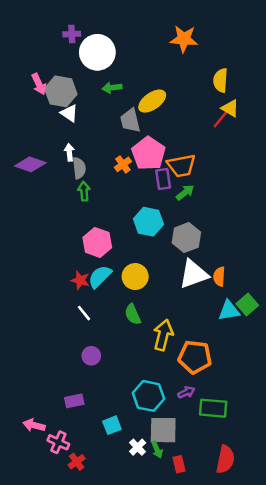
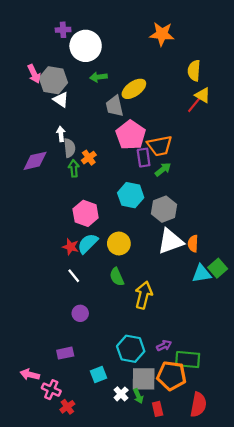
purple diamond: (30, 164) -> (35, 161), moved, turned -32
orange cross: (123, 164) -> (89, 158), moved
orange pentagon: (195, 357) -> (172, 376), moved

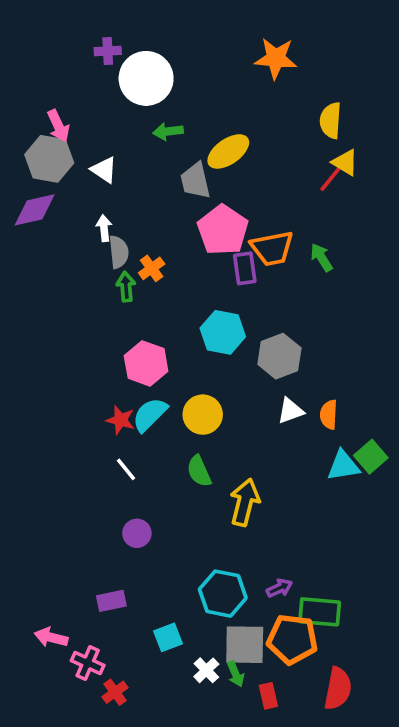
gray hexagon: (53, 80) -> (49, 159), moved
purple diamond: (35, 161) -> (35, 210), moved
green arrow: (163, 169) -> (321, 257), moved, turned -84
white triangle: (170, 241) -> (290, 411), size x0.6

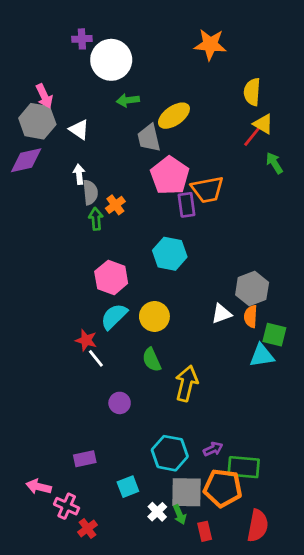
green arrow: (321, 257) -> (274, 163), moved
gray hexagon: (279, 356) -> (252, 289), moved
red star: (120, 420) -> (86, 340), moved
green square: (371, 457) -> (274, 335), moved, turned -35
purple circle: (137, 533) -> (120, 403), moved

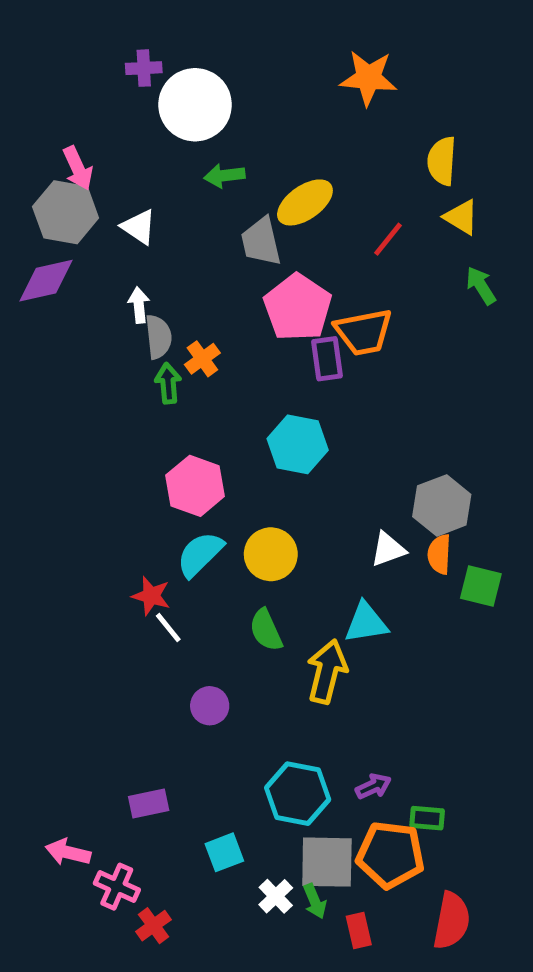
red line: (252, 137) -> (388, 239), moved
cyan triangle: (262, 356) -> (366, 623), moved
green rectangle: (244, 467) -> (427, 818), size x0.6

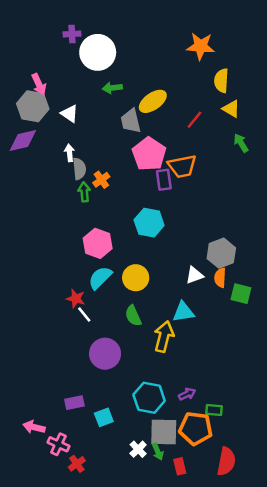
orange star: (368, 78) -> (201, 46), moved
purple circle: (210, 706) -> (105, 354), size x1.6
cyan square: (224, 852) -> (104, 417), moved

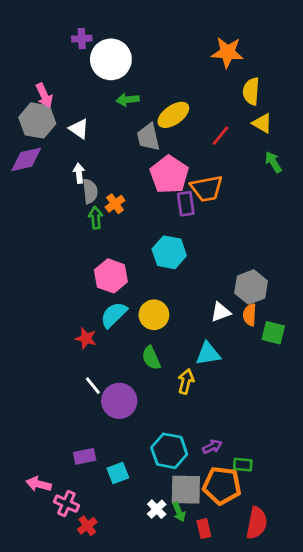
white line: (84, 314) -> (93, 386), moved
yellow arrow: (164, 337) -> (186, 381), size x0.7

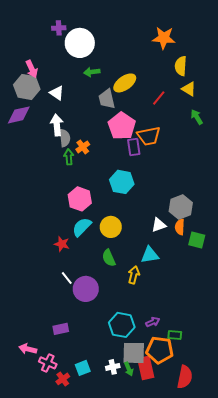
white arrow: (79, 173) -> (57, 125), size x1.5
cyan square: (118, 473) -> (83, 368), moved
white cross: (157, 509) -> (113, 367), turned 32
red rectangle: (204, 529) -> (146, 368), moved, size x1.6

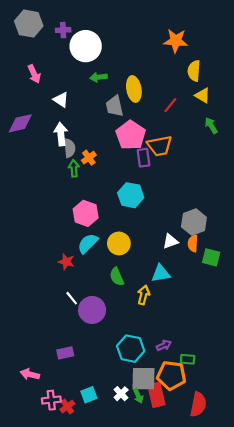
yellow ellipse: (125, 83) -> (134, 89), turned -65
gray hexagon: (27, 87) -> (29, 24), moved
pink cross: (48, 363) -> (51, 400), moved, turned -30
white cross: (113, 367) -> (121, 394), turned -32

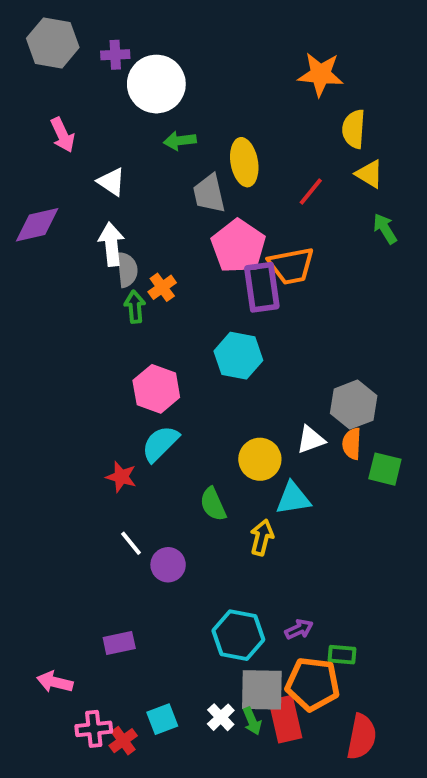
purple rectangle: (144, 158) -> (262, 287), size x1.4
yellow circle: (119, 243) -> (260, 459), moved
purple circle: (92, 310) -> (168, 565), size x0.7

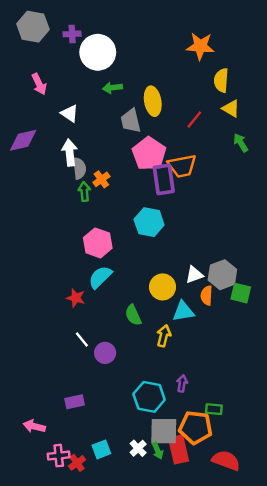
gray hexagon: (354, 405) -> (222, 275), moved
orange semicircle: (352, 444) -> (207, 295), moved
purple arrow: (299, 629) -> (182, 383), moved, turned -56
red semicircle: (362, 737) -> (226, 460), turned -80

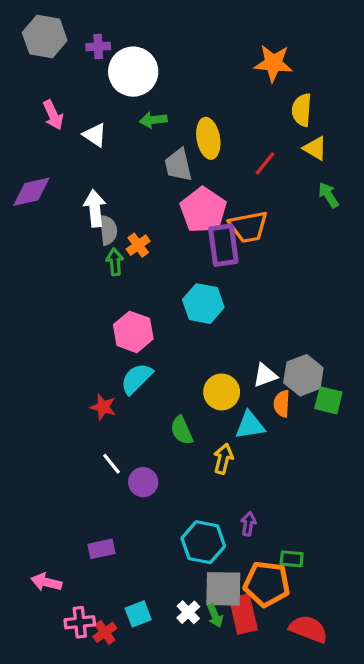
white triangle: (70, 113) -> (95, 135), moved

